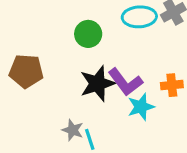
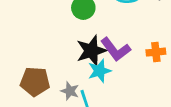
brown pentagon: (26, 71) -> (35, 82), moved
cyan star: (141, 107) -> (99, 71), moved

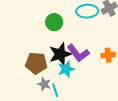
brown pentagon: (35, 82) -> (36, 63), moved

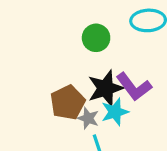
brown pentagon: (36, 63) -> (68, 102), turned -30
gray star: (44, 84) -> (88, 118), moved

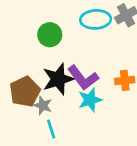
cyan star: (115, 112) -> (90, 100), moved

